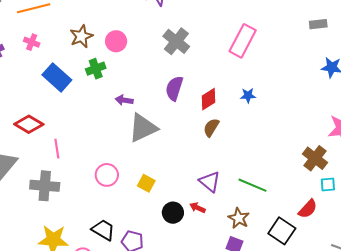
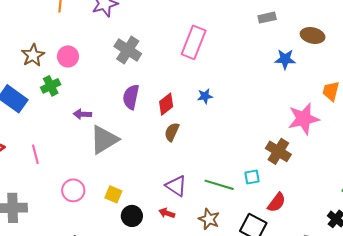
pink line: (57, 149) -> (35, 154), moved
cyan square: (328, 184) -> (252, 177), moved
black circle: (173, 213) -> (132, 216), moved

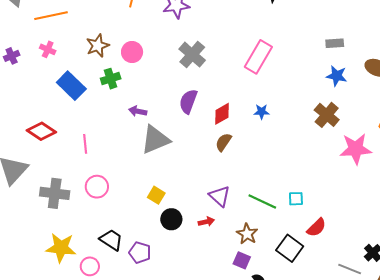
blue star: (285, 59) -> (337, 76), moved
brown cross: (278, 151) -> (327, 115), moved
pink circle: (73, 190) -> (97, 187), moved
red arrow: (167, 213) -> (206, 222), turned 140

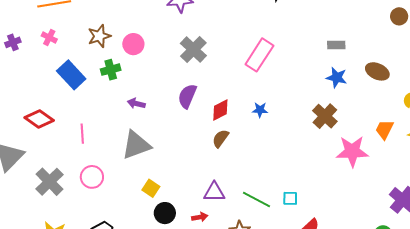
gray triangle: (155, 140) -> (136, 145), moved
gray cross: (55, 193) -> (49, 182), turned 36
purple triangle: (220, 196) -> (214, 192), turned -45

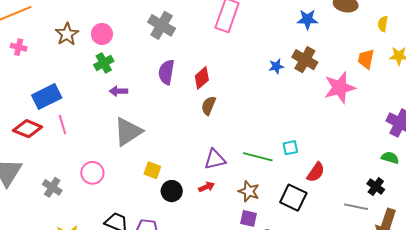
green cross: (111, 70) -> (104, 63), moved
blue rectangle: (71, 75) -> (47, 96), moved, turned -60
blue star: (260, 110) -> (276, 66), moved
pink line: (82, 134) -> (62, 125), moved
gray cross: (49, 182) -> (52, 187), size x0.7

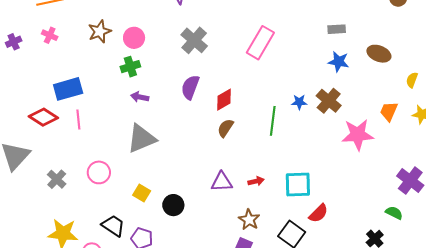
cyan square: (290, 148) -> (298, 185), size x1.8
green line: (258, 157) -> (273, 121), moved, turned 72
yellow square: (152, 170) -> (142, 193), moved
red arrow: (206, 187) -> (256, 181), moved

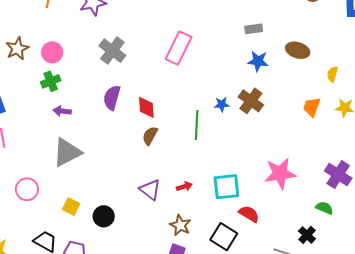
red diamond: (224, 100) -> (146, 107), turned -60
pink star: (358, 135) -> (280, 173), moved
purple triangle: (222, 182) -> (150, 190), turned 45
red semicircle: (318, 213) -> (249, 214), turned -100

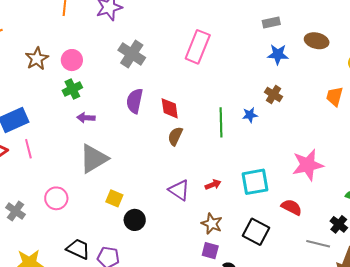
brown cross: (251, 101) -> (274, 94), size x0.7
blue star: (222, 104) -> (250, 115), moved
yellow square: (71, 207) -> (114, 198), moved
red semicircle: (249, 214) -> (291, 207), moved

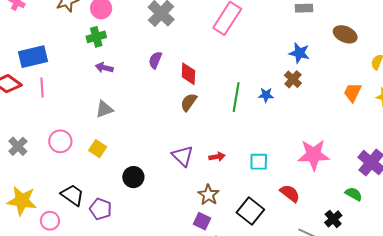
blue star: (278, 54) -> (299, 53), moved
purple semicircle: (135, 101) -> (155, 60), size x0.7
gray triangle: (94, 159) -> (104, 109), size x0.6
cyan square: (255, 182) -> (259, 162), size x0.7
yellow square: (114, 198) -> (98, 149), moved

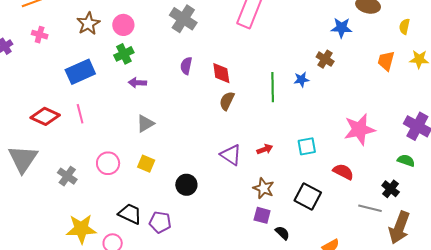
blue star: (299, 53) -> (341, 28), moved
blue rectangle: (33, 57) -> (80, 72), moved

